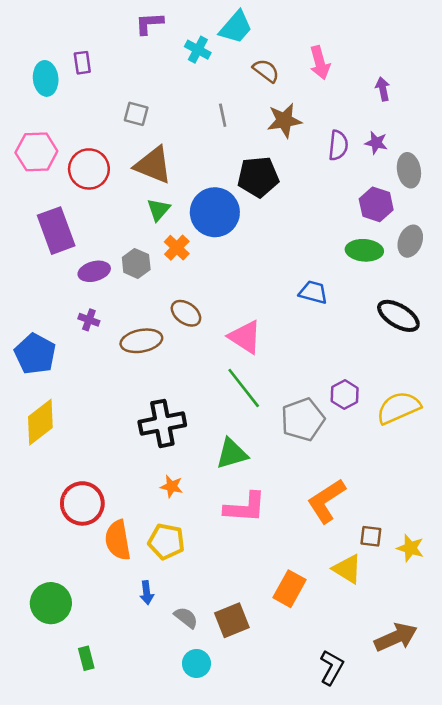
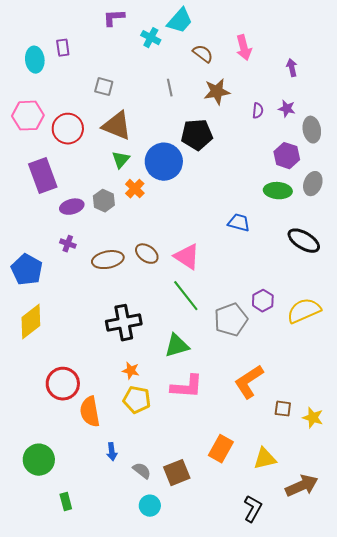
purple semicircle: (338, 145) -> (258, 111), size x0.7
brown ellipse: (186, 313) -> (147, 254), moved
yellow pentagon: (166, 541) -> (137, 400), moved
yellow triangle: (347, 569) -> (265, 459), moved, turned -45

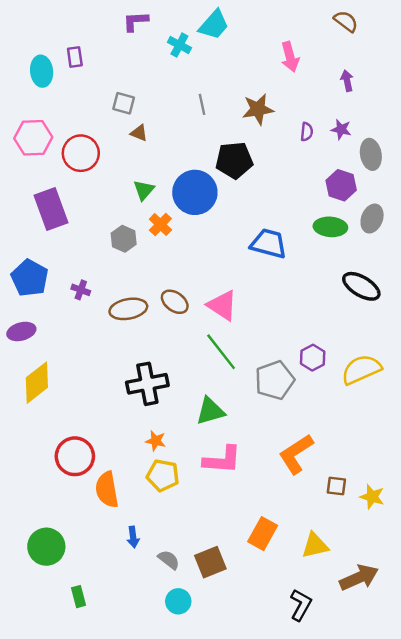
brown semicircle: (203, 54) -> (346, 21), moved
brown triangle: (117, 126) -> (139, 133), moved, size x0.5
purple ellipse: (72, 207) -> (21, 331), moved
blue trapezoid: (239, 223) -> (269, 244), moved, size x1.4
blue pentagon: (27, 270) -> (30, 278), moved

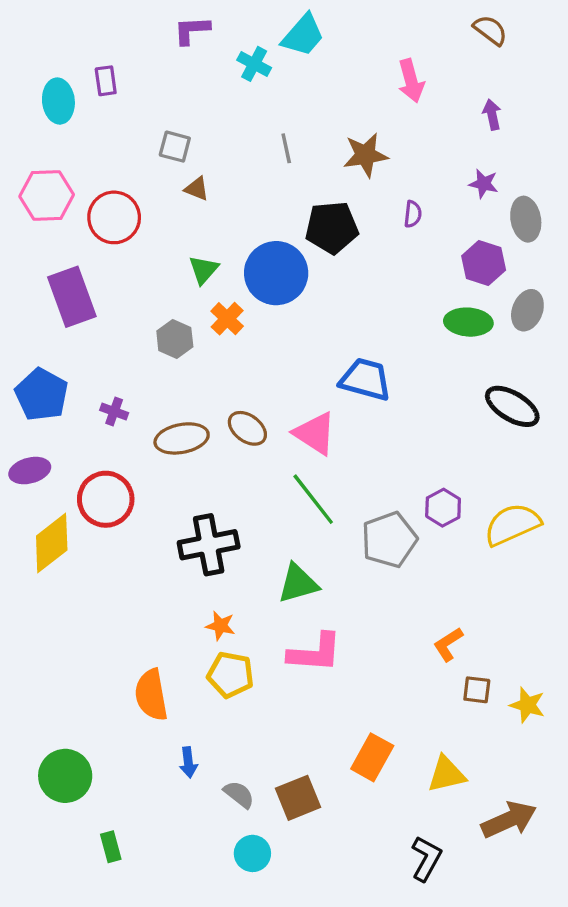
purple semicircle: (307, 132) -> (413, 214), moved
blue trapezoid: (269, 244) -> (365, 379), moved
orange L-shape: (296, 454) -> (448, 644), moved, size x0.6
red circle: (75, 456) -> (106, 499), moved

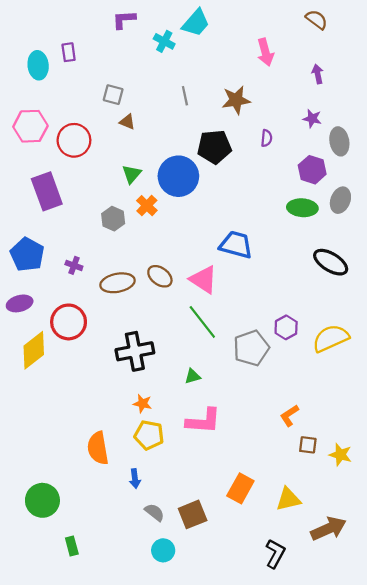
green triangle: (298, 584) -> (193, 376), size x0.6
blue arrow: (188, 762) -> (135, 479), moved

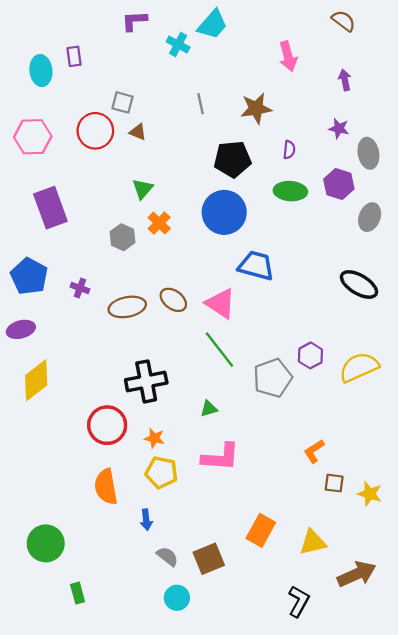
red circle: (74, 140) -> (95, 131), moved
blue circle: (178, 176) -> (224, 212), moved
green ellipse: (302, 208) -> (290, 191), moved
red circle: (69, 322) -> (107, 425), moved

